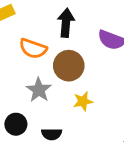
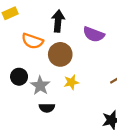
gray star: (39, 90) -> (40, 86), moved
black circle: (16, 124) -> (19, 77), moved

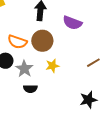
orange semicircle: (32, 41) -> (17, 42), moved

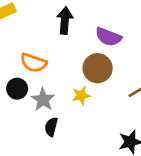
brown circle: (42, 41) -> (98, 68), moved
black semicircle: (30, 89) -> (51, 127), turned 104

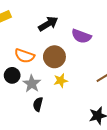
black arrow: (65, 20) -> (48, 24), turned 54
brown circle: (98, 68) -> (54, 57), moved

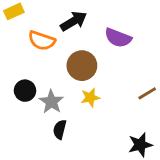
orange semicircle: (25, 56) -> (42, 41), moved

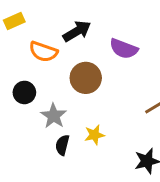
black circle: (25, 91) -> (24, 92), moved
yellow star: (90, 98) -> (94, 135), moved

